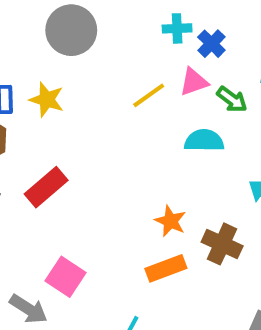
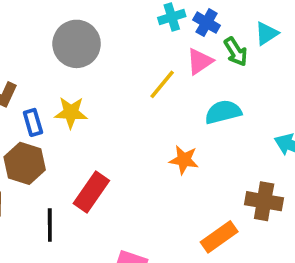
green arrow: (232, 99) -> (236, 52), moved, turned 36
orange star: (170, 221) -> (184, 160), moved

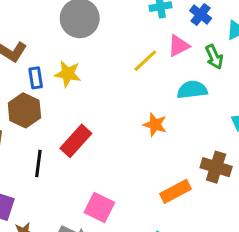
blue cross: (207, 23) -> (201, 14), moved
green arrow: (236, 52) -> (214, 57), moved

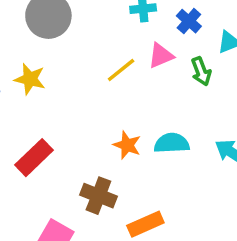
cyan semicircle: (192, 90) -> (172, 143), moved
brown cross: (216, 167) -> (98, 196), moved

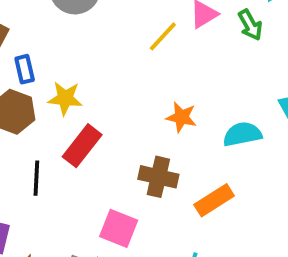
yellow star: (30, 79) -> (65, 98), moved
cyan semicircle: (172, 143) -> (242, 134), moved

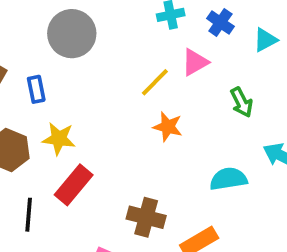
green arrow: (250, 25) -> (242, 102), moved
blue rectangle: (25, 69) -> (36, 89), moved
orange star: (181, 117) -> (168, 127), moved

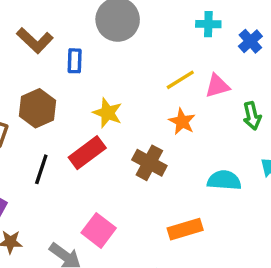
pink triangle: (195, 62) -> (217, 86), moved
yellow star: (59, 139) -> (108, 113), moved
brown cross: (146, 217) -> (149, 163), moved

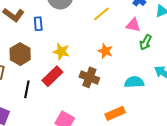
yellow line: (180, 80) -> (102, 14), moved
pink triangle: (217, 86) -> (133, 25), moved, turned 35
green arrow: (252, 116) -> (146, 42), turned 49

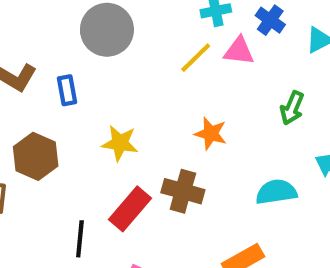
pink triangle: (133, 25) -> (239, 51), moved
red rectangle: (52, 76) -> (130, 209), moved
black line: (27, 89) -> (80, 239), moved

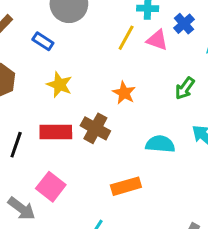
yellow line: (196, 58) -> (126, 38), turned -30
blue rectangle: (67, 90) -> (43, 41), moved, turned -60
red rectangle: (130, 209) -> (56, 132), turned 36

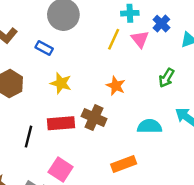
pink triangle: (157, 40) -> (140, 39), turned 36

